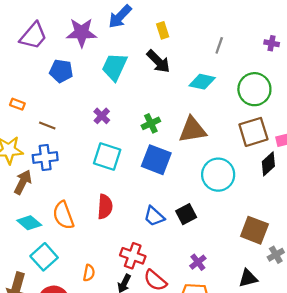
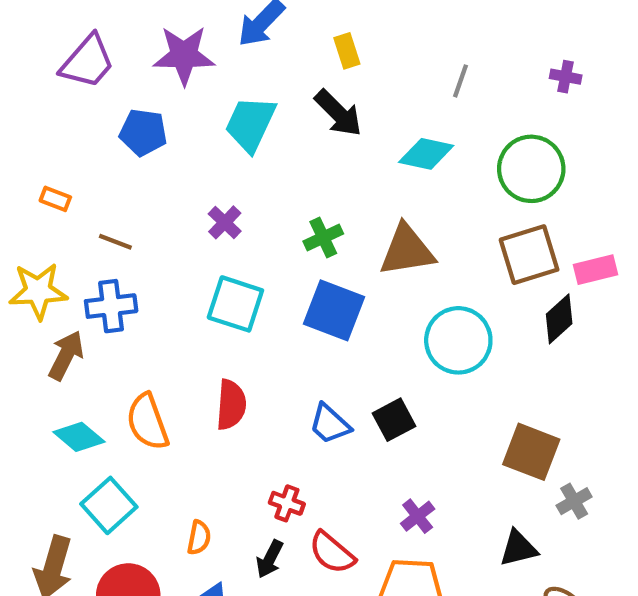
red cross: (133, 256) -> (287, 503), size x0.7

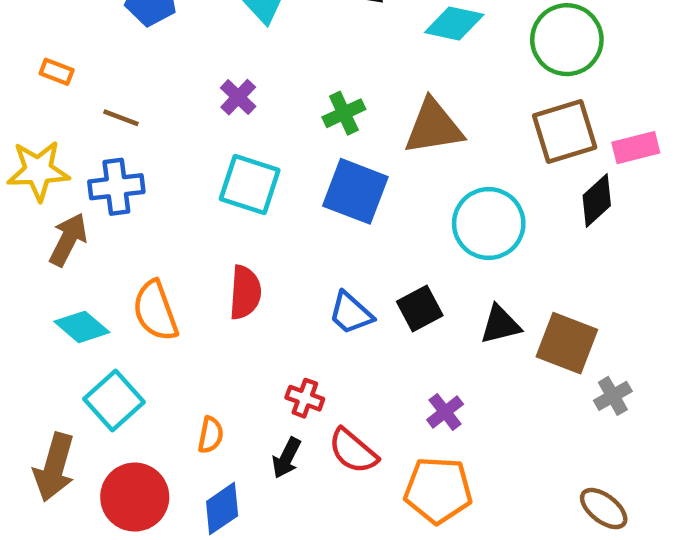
black triangle: (518, 548) -> (500, 325), moved

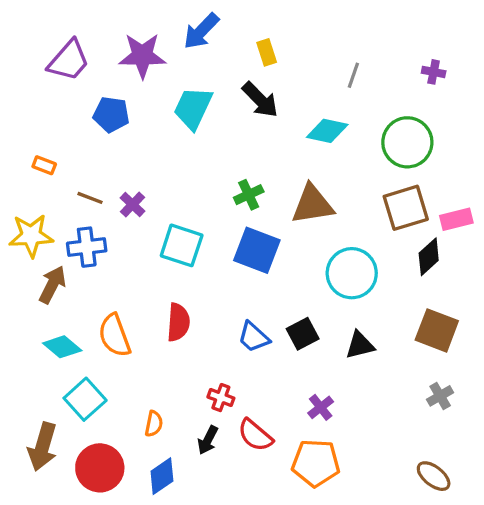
purple cross: (238, 97) -> (133, 204), moved
brown square: (567, 343) -> (437, 330), moved

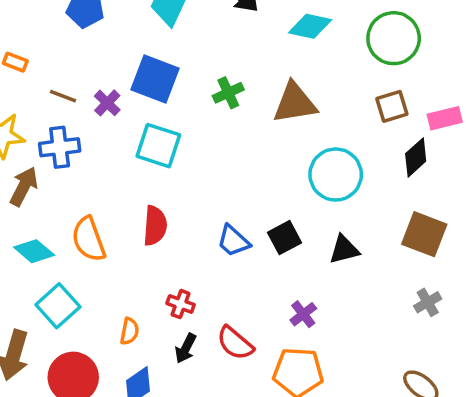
brown square: (406, 208) -> (392, 106), size x0.7
blue square: (257, 250) -> (155, 79), moved
red cross: (221, 398) -> (181, 304), moved

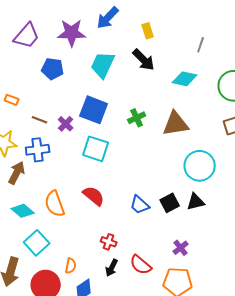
red semicircle: (155, 226) -> (94, 196), turned -55
black triangle: (344, 249) -> (196, 202), moved
orange semicircle: (129, 331) -> (71, 266), moved

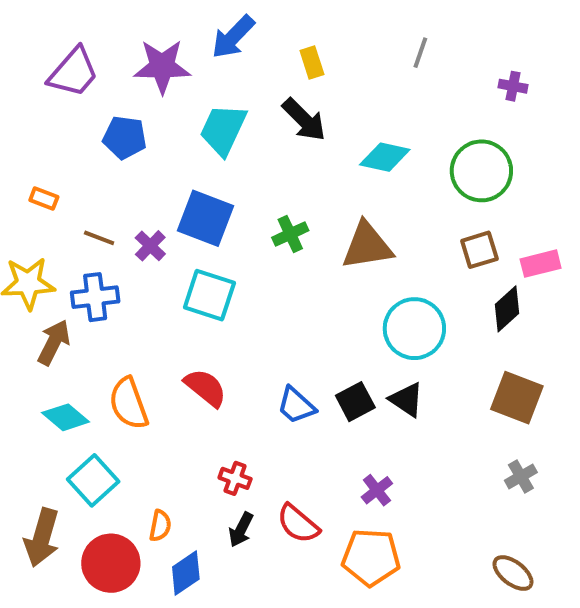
gray line: (201, 45) -> (420, 53), moved
black triangle: (196, 202) -> (407, 400), turned 48

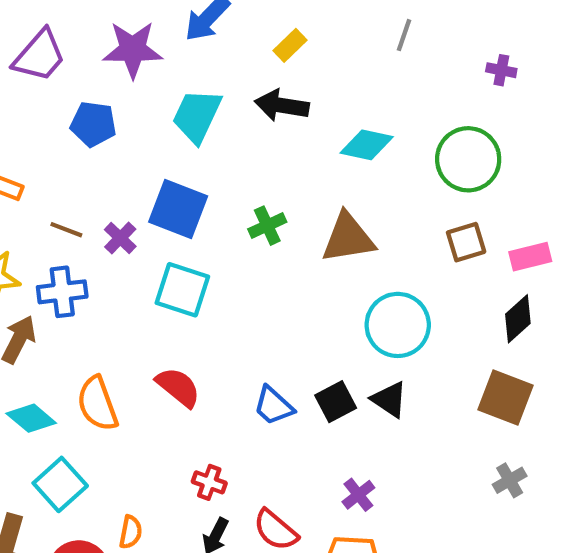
yellow rectangle: (312, 63) -> (290, 45), turned 64
black arrow: (304, 120) -> (282, 105), turned 144
black diamond: (507, 309) -> (518, 319), moved

